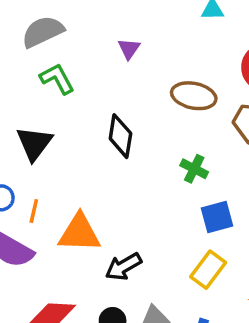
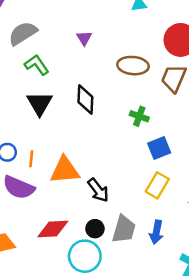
black triangle: (34, 143) -> (40, 103), moved
black arrow: (123, 267) -> (98, 190), turned -90

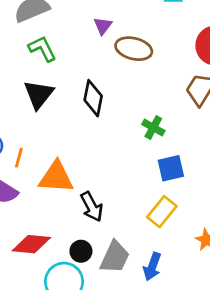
brown ellipse: (133, 66) -> (134, 49), moved

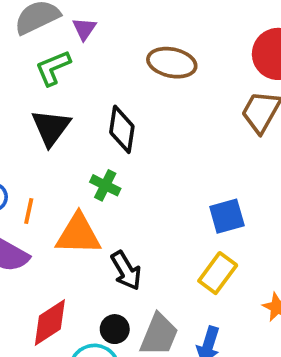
purple triangle: (103, 26) -> (84, 29), moved
green L-shape: (42, 49) -> (53, 68), turned -84
green cross: (153, 127) -> (105, 185), moved
red diamond: (31, 244) -> (50, 323), turned -36

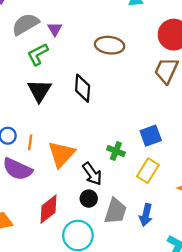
green cross: (105, 185) -> (116, 151), moved
orange triangle: (78, 234) -> (61, 154), turned -44
black circle: (115, 329) -> (89, 199), moved

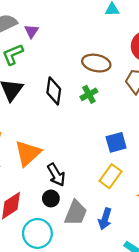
brown ellipse: (110, 45) -> (96, 63), moved
green cross: (116, 151) -> (89, 94), moved, turned 35

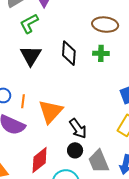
green cross: (89, 94) -> (101, 53), turned 35
gray trapezoid: (76, 213) -> (99, 161), turned 140

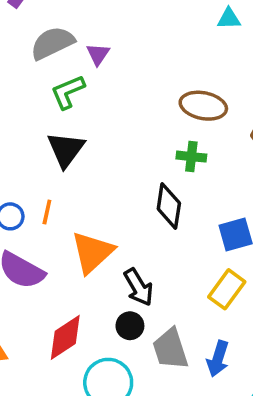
black diamond: (69, 53) -> (169, 206), moved
orange line: (23, 101) -> (47, 212), moved

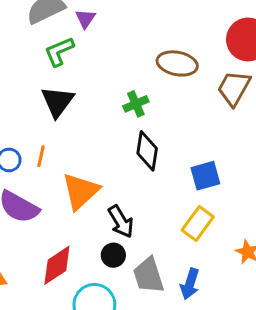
green cross: (191, 157) -> (136, 104), moved, turned -30

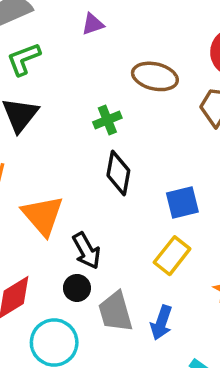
purple triangle: (85, 19) -> (93, 24), moved, turned 35
orange triangle: (81, 191) -> (43, 215), turned -30

